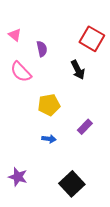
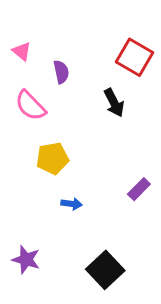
yellow pentagon: (49, 105) -> (52, 158), moved
purple rectangle: (85, 127) -> (139, 189), moved

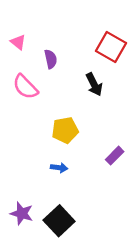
yellow pentagon: (52, 158) -> (65, 130), moved
black square: (105, 270) -> (59, 221), moved

